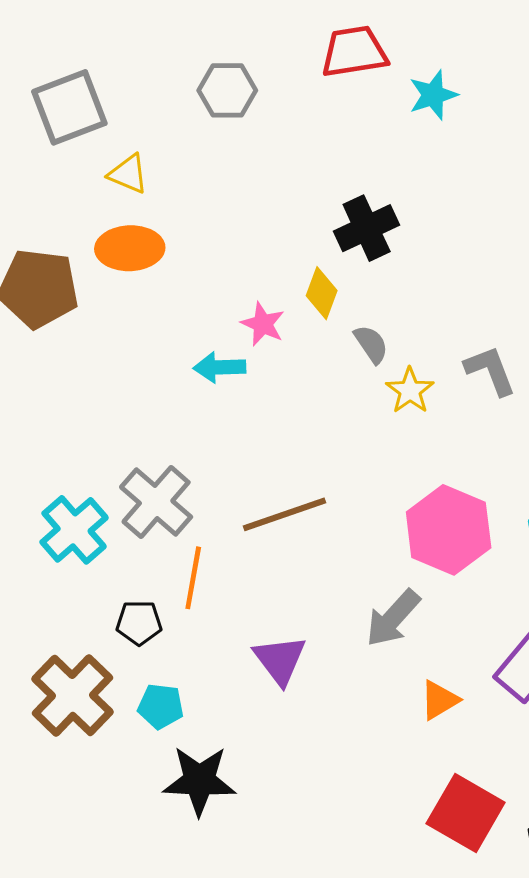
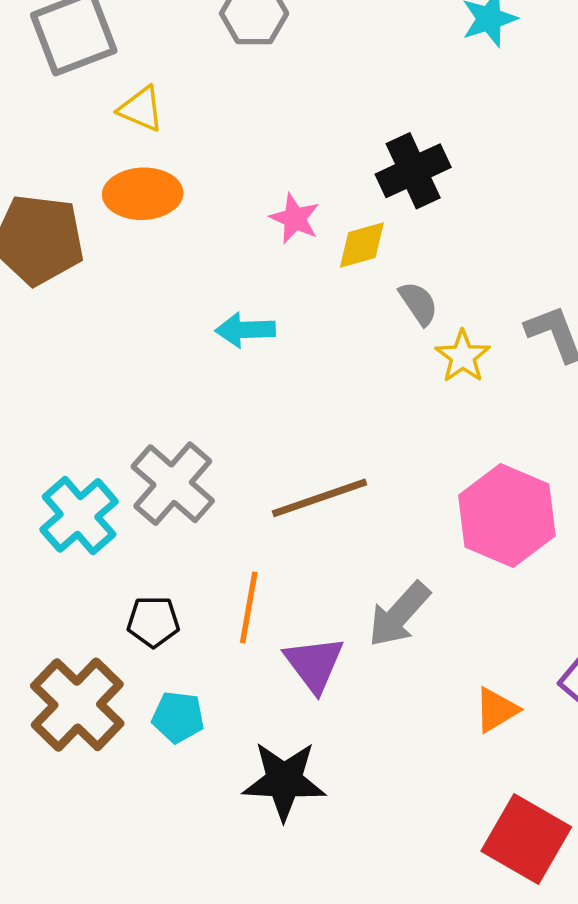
yellow diamond: (322, 293) -> (362, 245), turned 54
pink star: (263, 324) -> (295, 218), moved
orange line: (193, 578) -> (249, 607), moved
gray arrow: (393, 618) -> (399, 614), moved
black star: (199, 781) -> (284, 781), moved

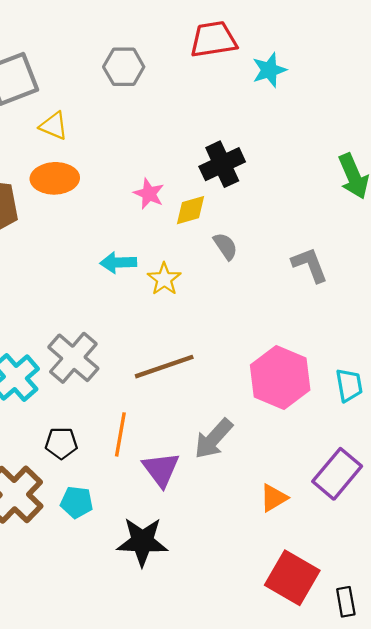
yellow star: (463, 356) -> (164, 279), moved

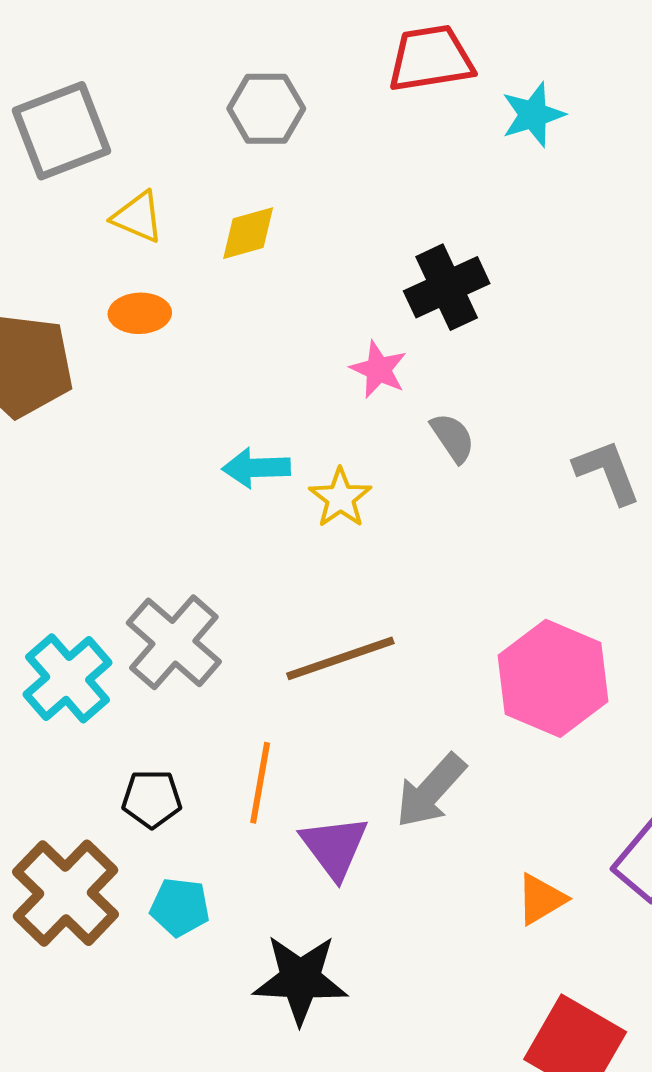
orange ellipse: (55, 178) -> (140, 313), size x0.7
pink star: (149, 194) -> (378, 369), moved
yellow diamond: (190, 210) -> (248, 233), moved

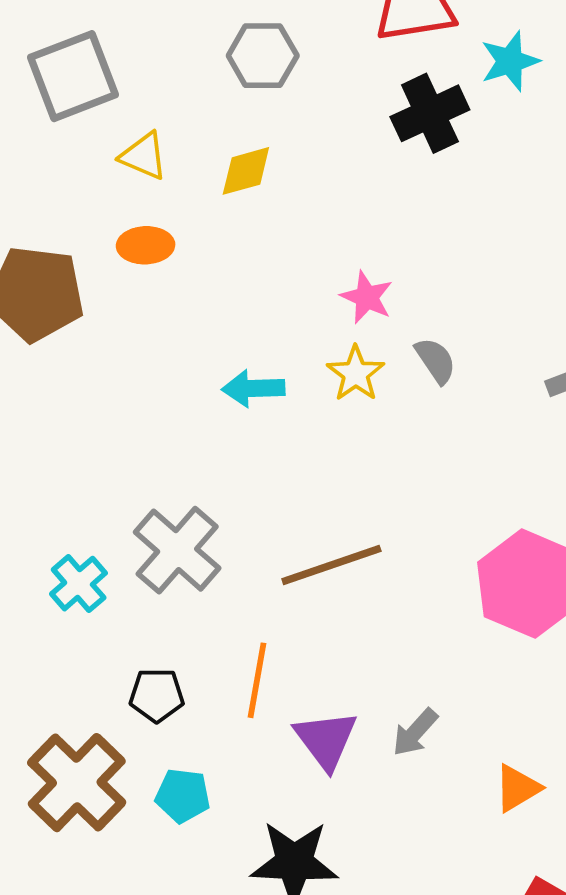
black cross: (447, 287) -> (430, 113), moved
yellow star: (340, 498) -> (356, 374), moved
cyan cross: (68, 678) -> (79, 584), size x0.7
gray arrow: (431, 791) -> (415, 732), moved, size x0.7

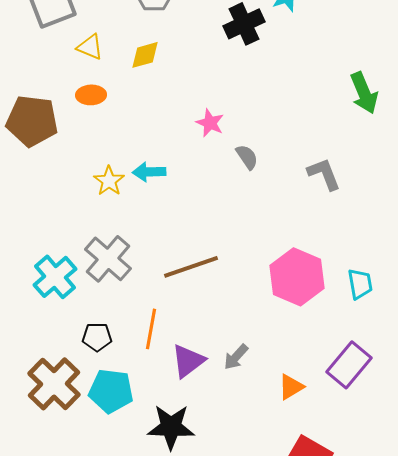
yellow star: (356, 374) -> (109, 181), moved
cyan cross: (79, 584) -> (55, 277), size x1.4
purple triangle: (326, 740) -> (188, 361), turned 30
cyan pentagon: (183, 796) -> (111, 391), size x1.5

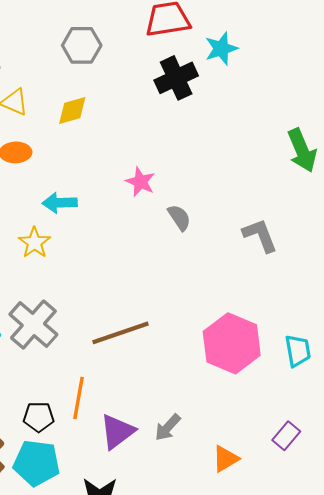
cyan arrow: (149, 172) -> (60, 203), moved
black pentagon: (97, 337) -> (39, 417), moved
purple rectangle: (349, 365) -> (286, 436), size x0.6

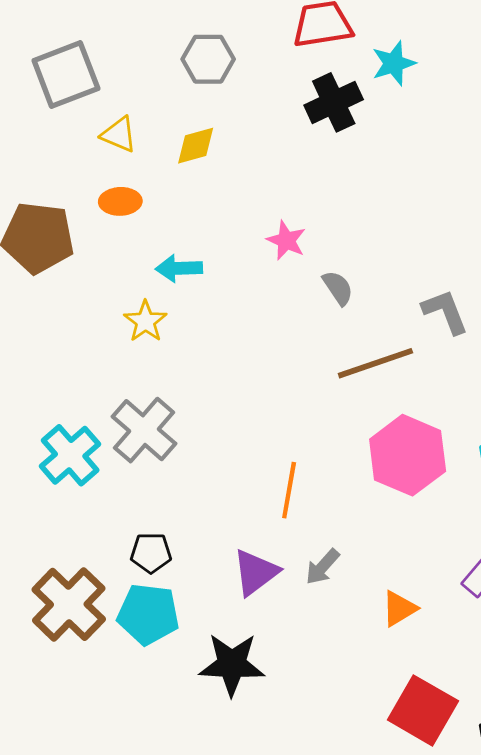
brown line: (120, 333) -> (375, 363), moved
orange line: (79, 398) -> (289, 490), moved

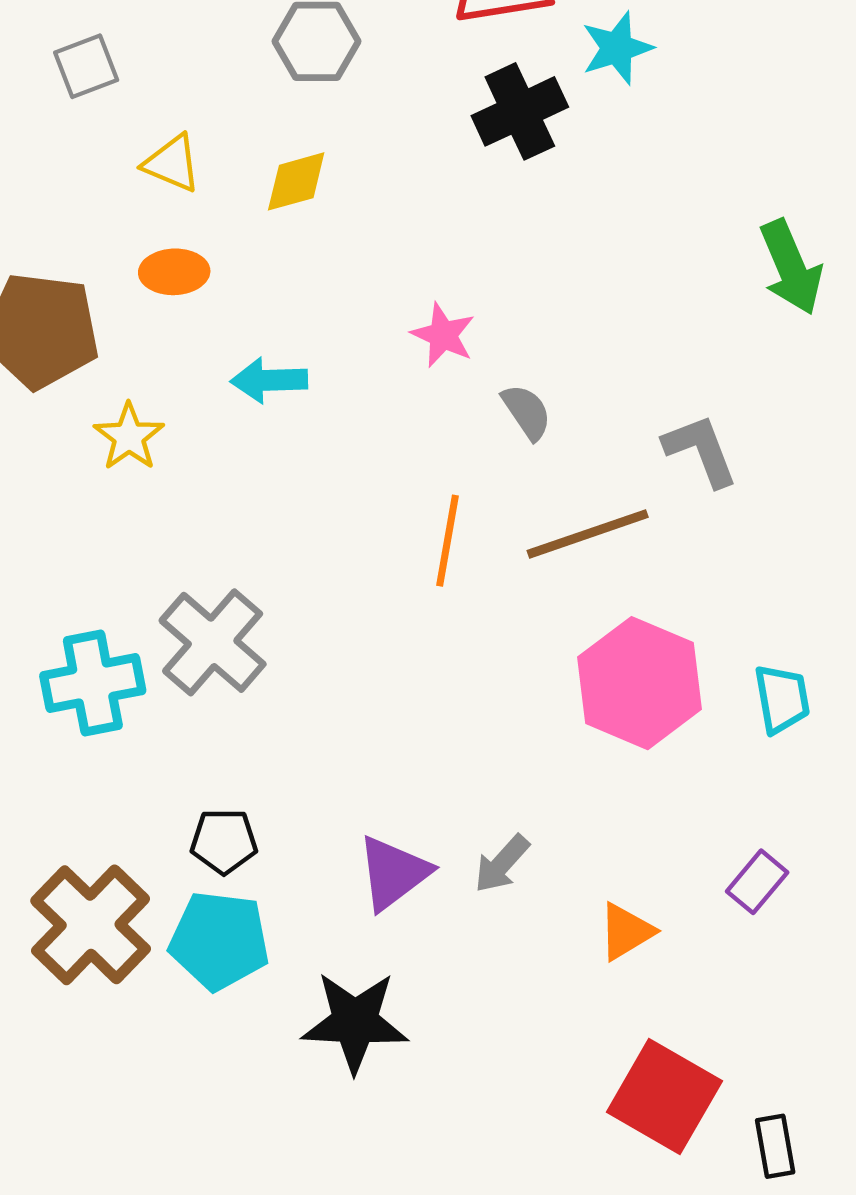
gray square: (66, 75) -> (86, 66), size x0.6
yellow star: (145, 321) -> (129, 437), moved
cyan cross: (70, 455) -> (93, 683), turned 30
orange line: (289, 490) -> (448, 541), moved

